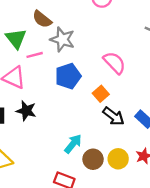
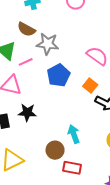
cyan arrow: (73, 144) -> (74, 134), turned -48
brown circle: (93, 159) -> (55, 150), moved

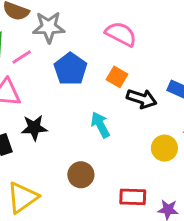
cyan arrow: (74, 134) -> (100, 125), moved
red rectangle: (72, 168) -> (133, 197), moved

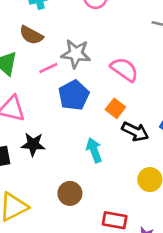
gray star: (49, 27) -> (76, 54), moved
pink line: (22, 57) -> (48, 68), moved

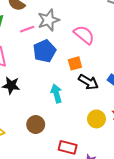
gray star: (76, 54) -> (49, 20), turned -30
orange square: (115, 108) -> (75, 63), turned 32

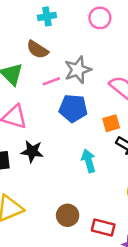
blue pentagon: (44, 51) -> (73, 108), turned 30
brown circle: (36, 124) -> (68, 215), moved

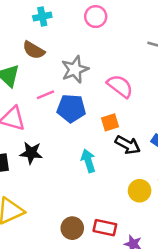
pink line: (51, 81) -> (46, 95), moved
brown circle: (68, 215) -> (72, 228), moved

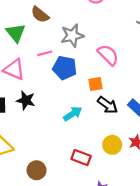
cyan arrow: (88, 161) -> (73, 114), turned 66
brown circle: (72, 228) -> (37, 170), moved
red rectangle: (105, 228) -> (81, 158), moved

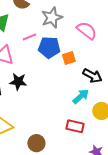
orange square: (95, 84) -> (69, 58), moved
cyan arrow: (73, 114) -> (81, 96), moved

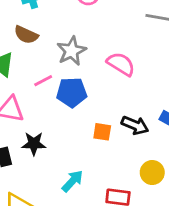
orange square: (69, 58) -> (102, 132), moved, turned 32
cyan arrow: (81, 96) -> (73, 181), moved

